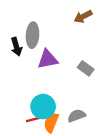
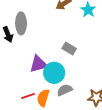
purple triangle: (48, 59) -> (38, 64), moved
cyan circle: (43, 107) -> (54, 73), moved

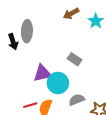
gray semicircle: (65, 90) -> (77, 100), moved

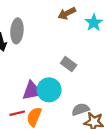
purple triangle: (42, 73) -> (32, 91), moved
gray semicircle: (77, 100) -> (80, 109), moved

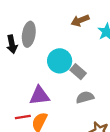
cyan circle: (49, 90) -> (60, 61), moved
gray semicircle: (80, 109) -> (85, 97), moved

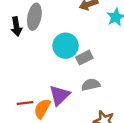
gray rectangle: (78, 72) -> (84, 58), turned -70
purple triangle: (39, 96) -> (59, 95), moved, turned -40

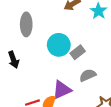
black arrow: (16, 26) -> (13, 60), moved
purple triangle: (59, 95) -> (62, 90), turned 30

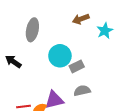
black arrow: (13, 60) -> (13, 61), turned 133

